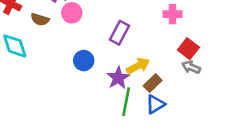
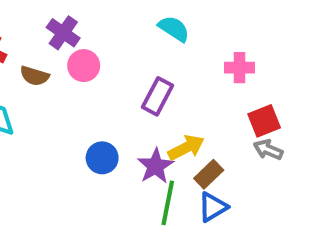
red square: (188, 49) -> (264, 121), turned 30
blue circle: (84, 61) -> (102, 158), moved

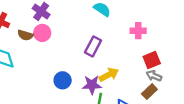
pink circle: (84, 66) -> (42, 33), moved
purple star: (155, 166) -> (92, 85), turned 30
brown rectangle: (209, 174) -> (149, 92), moved

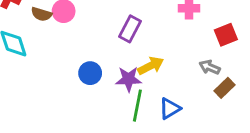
red square: (152, 60) -> (226, 35), moved
brown rectangle: (149, 92) -> (224, 88), moved

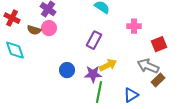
gray arrow: (210, 67) -> (148, 66), size x1.5
blue triangle: (170, 109) -> (131, 95), moved

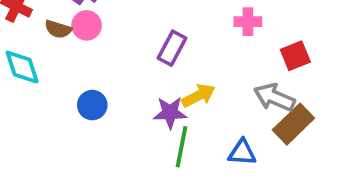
blue circle: (67, 70) -> (92, 105), moved
brown rectangle: (158, 80) -> (293, 124), size x1.5
blue triangle: (131, 95) -> (242, 153), turned 35

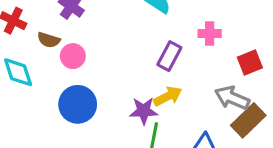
pink circle: (87, 25) -> (73, 56), moved
purple rectangle: (172, 48) -> (169, 56), moved
blue circle: (92, 105) -> (78, 104), size x1.5

